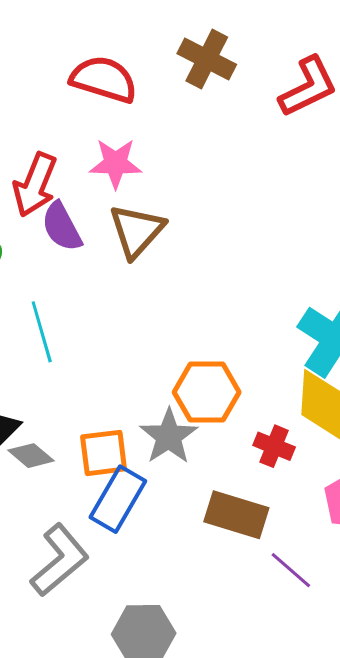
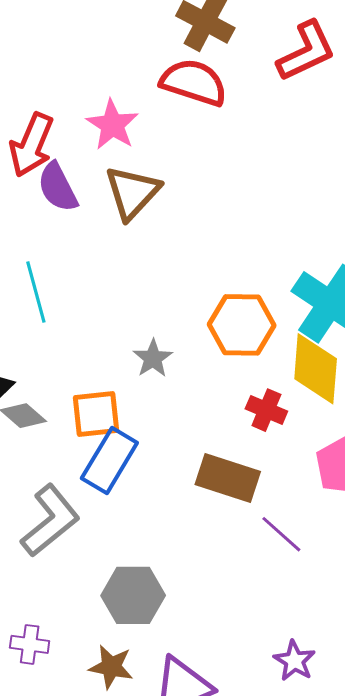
red semicircle: (104, 79) -> (194, 82), moved
pink star: (116, 163) -> (112, 125), turned 30
orange hexagon: (207, 392) -> (242, 325), moved
gray star: (169, 436) -> (153, 358), moved, size x0.7

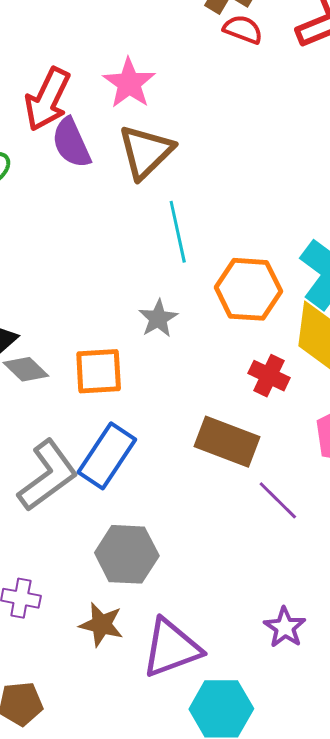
red semicircle: (194, 82) -> (243, 29), moved, size x0.6
cyan line: (36, 292) -> (178, 232), moved
blue rectangle: (109, 460) -> (107, 456), moved

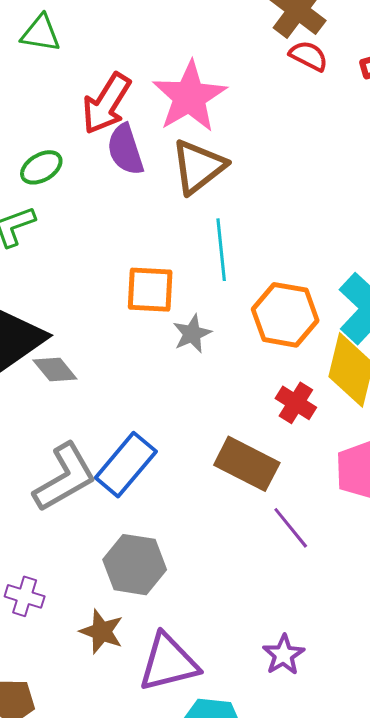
pink star: (129, 83) -> (189, 97), size x1.4
orange square: (99, 371) -> (150, 290), moved

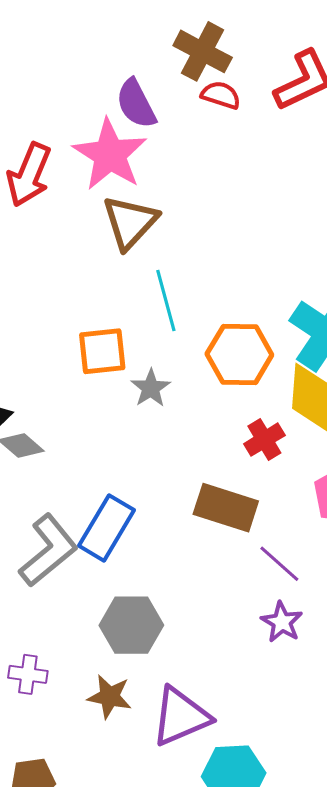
purple semicircle: (125, 150) -> (136, 104), moved
red cross: (296, 403) -> (264, 440), turned 36
purple star: (283, 655) -> (282, 622), moved

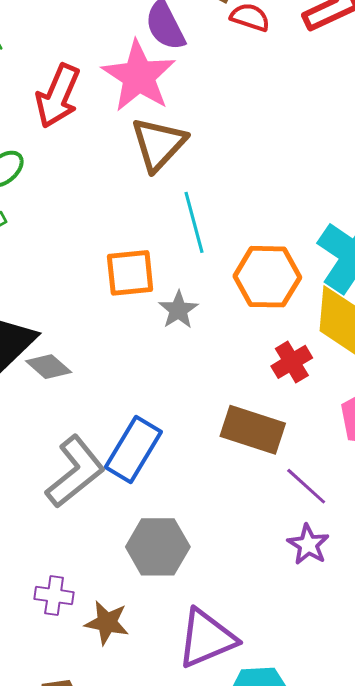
brown star: (109, 697) -> (107, 623), moved

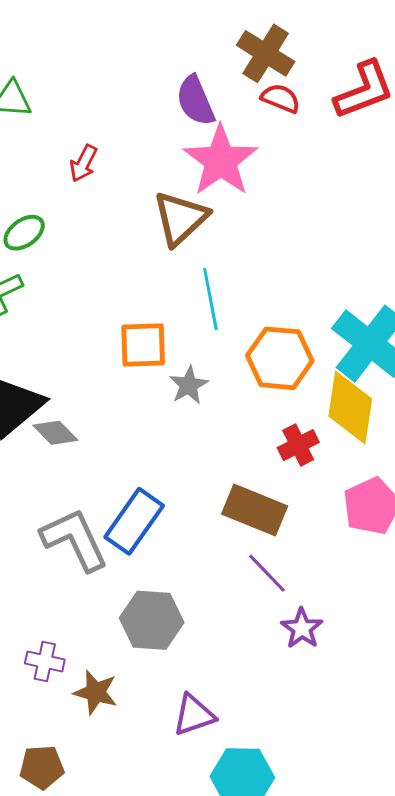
pink star: (139, 76) -> (221, 161), moved
red arrow: (58, 96) -> (83, 163), size x0.6
gray L-shape: (75, 472) -> (74, 540), turned -80
purple line: (306, 486) -> (267, 573), moved
purple triangle: (207, 638) -> (194, 715), size x0.7

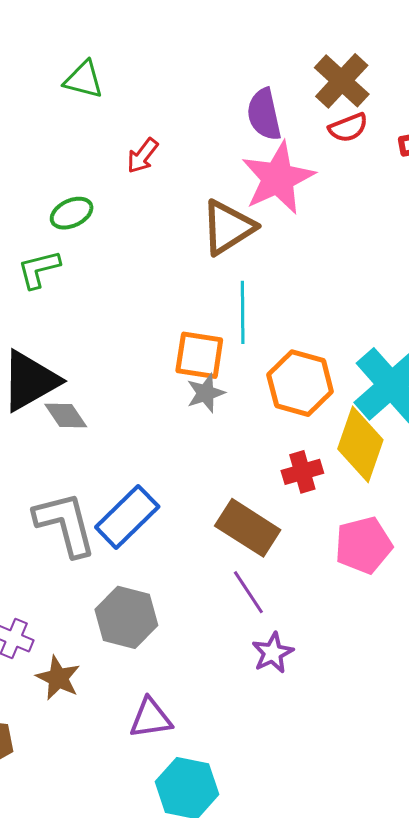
red semicircle: (281, 98) -> (348, 128), turned 126
orange square: (143, 345) -> (199, 355), moved

